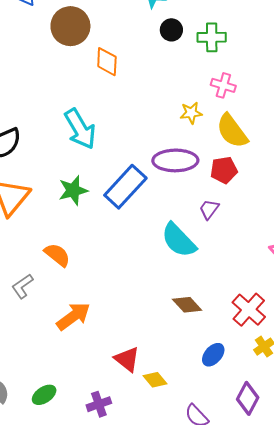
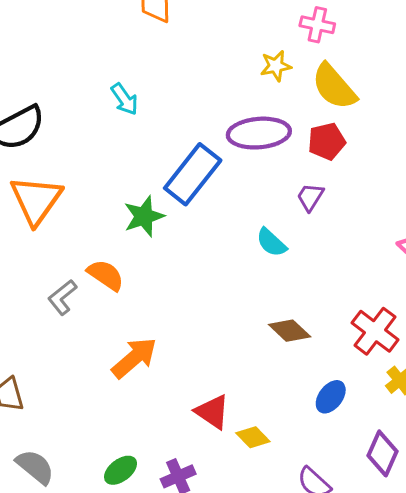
cyan arrow: (80, 129) -> (125, 99), size x0.6
green star: (73, 190) -> (144, 216), moved
cyan semicircle: (179, 240) -> (271, 243), size x0.6
gray L-shape: (22, 286) -> (62, 297), moved
green ellipse: (44, 395) -> (121, 470), moved

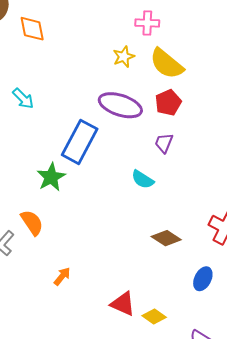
purple ellipse: (259, 133) -> (120, 105), turned 33
orange semicircle: (106, 275) -> (32, 223), turned 32
orange arrow: (134, 358) -> (62, 276), size x0.6

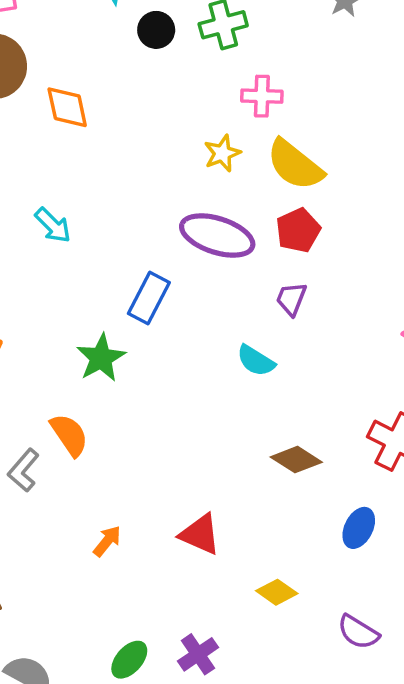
blue rectangle: (80, 142) -> (149, 298), size x0.7
orange arrow: (62, 276) -> (107, 541), moved
red triangle: (123, 304) -> (200, 534), moved

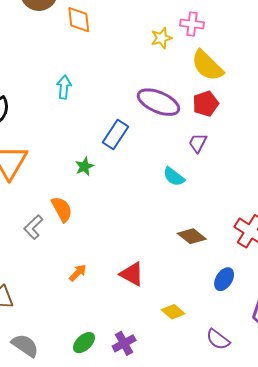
yellow star: (222, 153) -> (161, 38), moved
cyan arrow: (53, 225) -> (64, 87), turned -135
green star: (101, 358) -> (84, 166), size x0.7

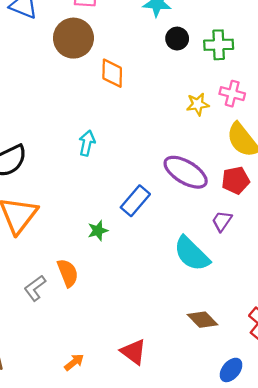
cyan semicircle: (174, 177) -> (192, 254), size x1.6
orange arrow: (78, 273) -> (74, 362), moved

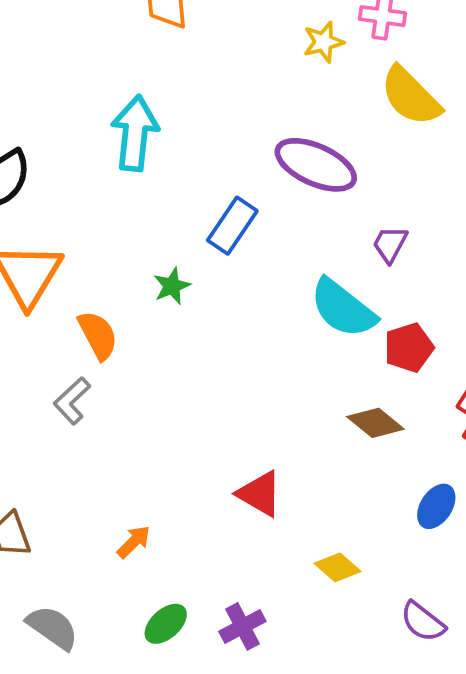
cyan arrow: (87, 143) -> (135, 133), size x1.6
red pentagon: (236, 180) -> (409, 348), moved
orange semicircle: (68, 273) -> (98, 335), moved
orange arrow: (74, 362) -> (134, 542), moved

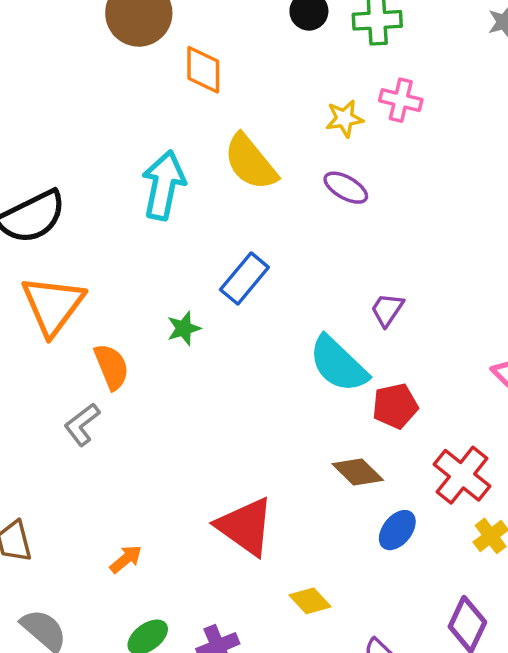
yellow semicircle: (411, 96) -> (250, 162), moved
purple ellipse: (316, 165) -> (346, 188), moved, size x0.6
red triangle: (260, 494) -> (245, 526), size x1.4
blue ellipse: (436, 506) -> (397, 530), moved

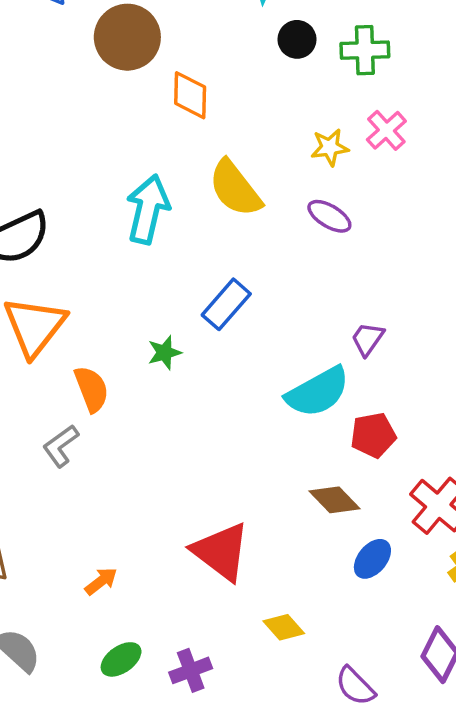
pink cross: (401, 100) -> (386, 130), turned 33
cyan semicircle: (338, 364) -> (318, 392), turned -74

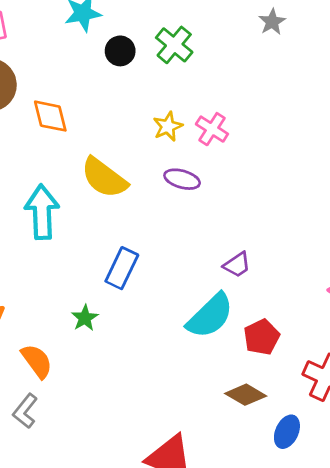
green cross: (365, 50) -> (174, 45), turned -33
pink cross: (386, 130) -> (212, 129), moved
purple trapezoid: (368, 339) -> (237, 265), turned -144

